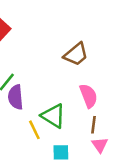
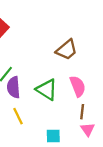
green triangle: (53, 116) -> (47, 90), moved
yellow line: (34, 130) -> (18, 116), moved

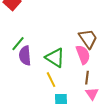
brown trapezoid: (67, 50) -> (88, 39), moved, turned -85
yellow line: (18, 116) -> (51, 80), moved

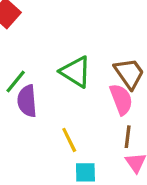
green triangle: (55, 58) -> (76, 72), moved

